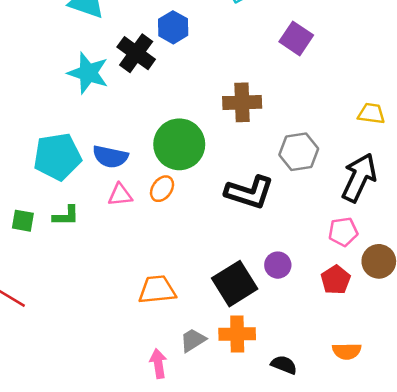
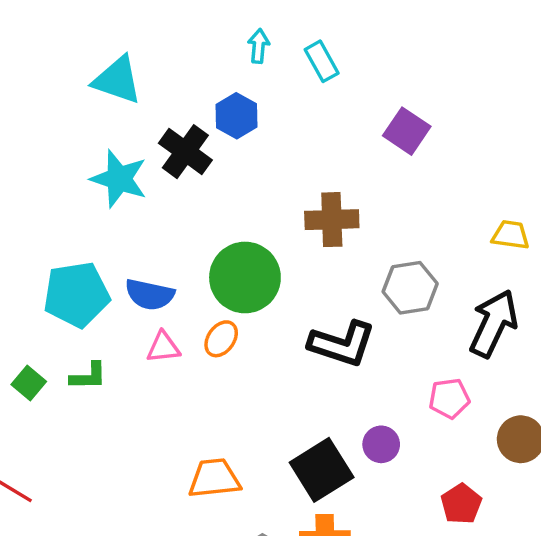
green square: (23, 221) -> (29, 383), turned 30
pink pentagon: (343, 232) -> (449, 398), moved
red pentagon: (336, 280) -> (461, 504), moved

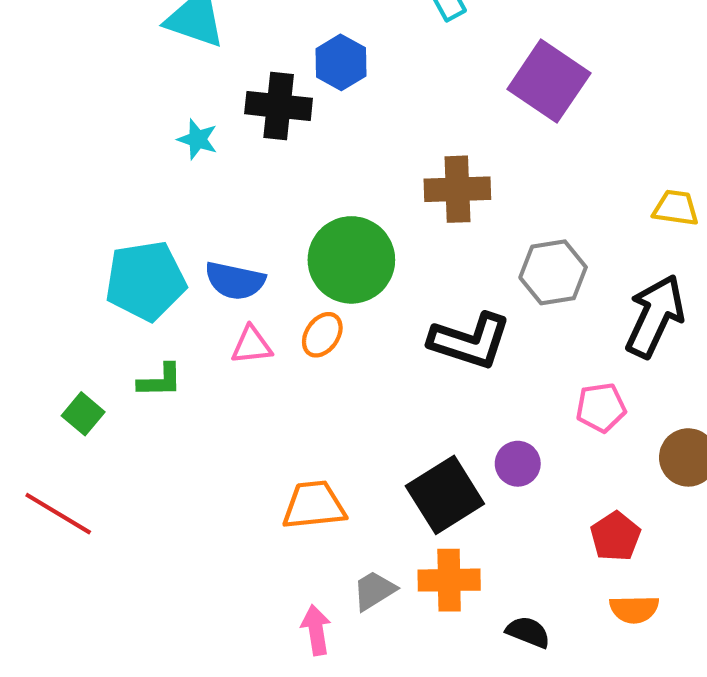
purple square: (407, 131) -> (549, 81), size x1.4
black cross: (185, 152) -> (279, 106), turned -30
cyan star: (119, 179) -> (198, 139), size x0.6
green square: (29, 383) -> (83, 414), moved

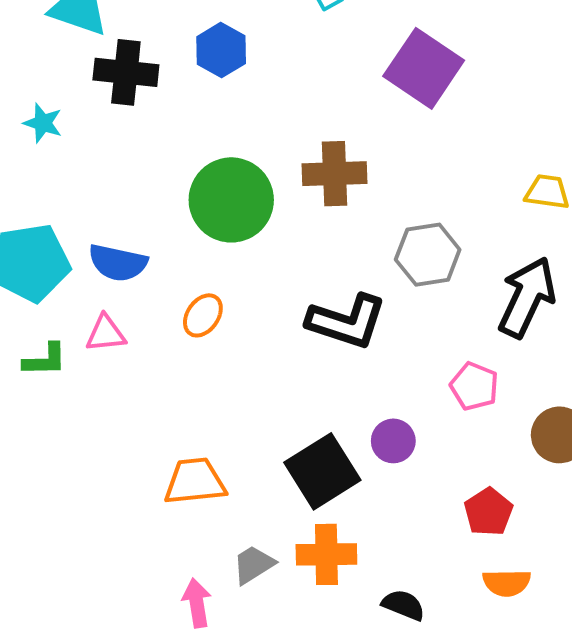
black cross: (279, 106) -> (126, 72), moved
cyan star: (198, 139) -> (43, 123), moved
green circle: (351, 260) -> (231, 200), moved
pink triangle: (252, 345) -> (106, 334), moved
pink pentagon: (601, 408) -> (474, 386), turned 30

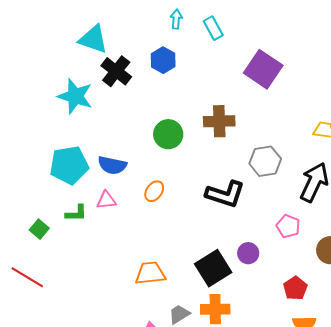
black cross: (126, 72) -> (116, 71), turned 32
cyan star: (43, 123) -> (75, 96), size x1.8
green circle: (231, 200) -> (168, 134), size x0.7

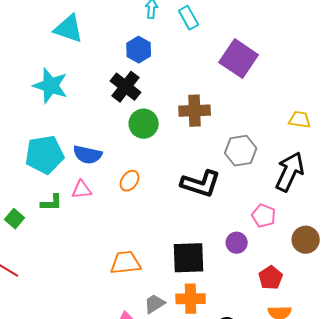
black cross: (116, 71) -> (126, 87), moved
purple circle: (248, 253) -> (237, 243), moved
black square: (213, 268) -> (189, 258), turned 30

